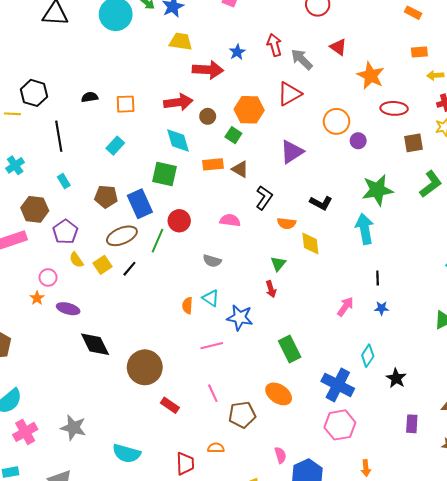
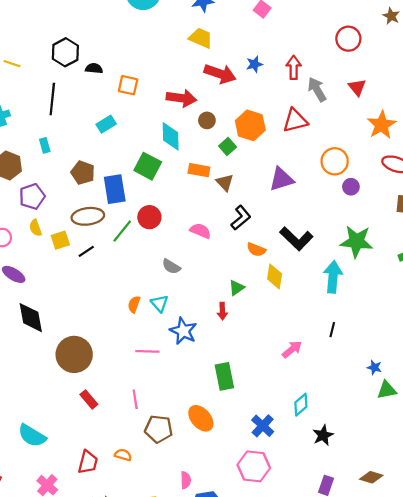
black hexagon: (34, 93) -> (65, 52), moved
black L-shape: (321, 203) -> (296, 239), size x1.4
blue star: (382, 308) -> (374, 367), moved
blue cross: (338, 385) -> (263, 426), size x0.7

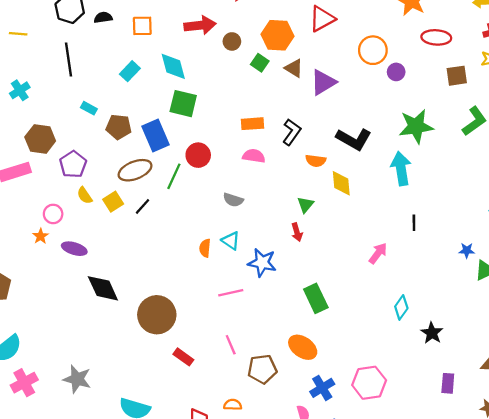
cyan diamond: (171, 136) -> (173, 66), moved
cyan rectangle: (45, 145) -> (89, 108), moved, turned -32
orange rectangle: (199, 170) -> (253, 124), moved
brown triangle: (225, 182) -> (294, 68), moved
blue cross: (263, 426) -> (322, 388), moved, turned 30

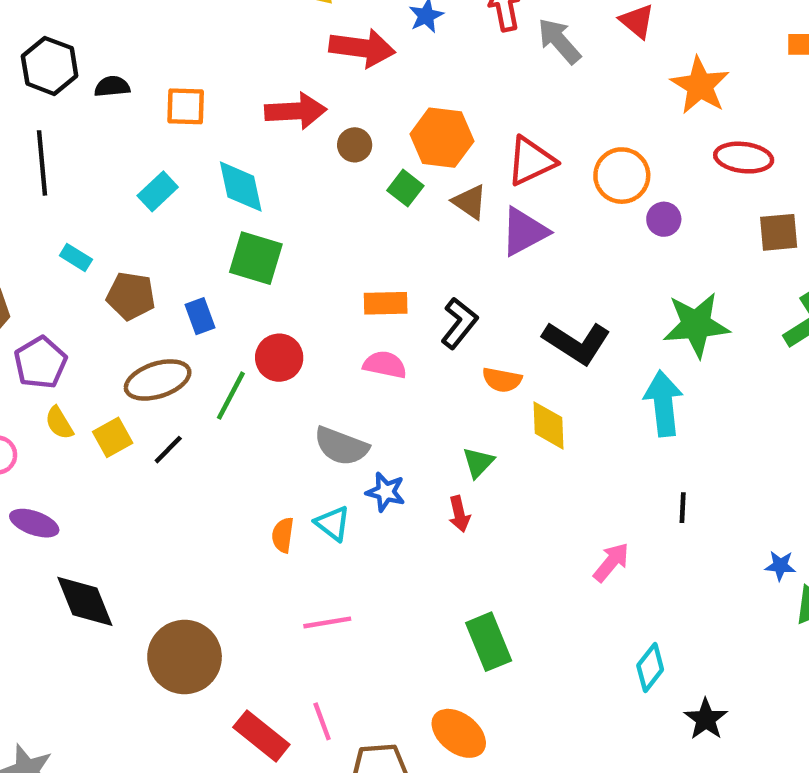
red triangle: (322, 19) -> (531, 161), moved
blue rectangle: (156, 136) -> (200, 316), size x0.6
gray semicircle: (233, 200) -> (341, 446), size x1.4
blue star: (262, 263) -> (386, 492), moved, size x0.7
red rectangle: (183, 357) -> (261, 736), moved, size x1.4

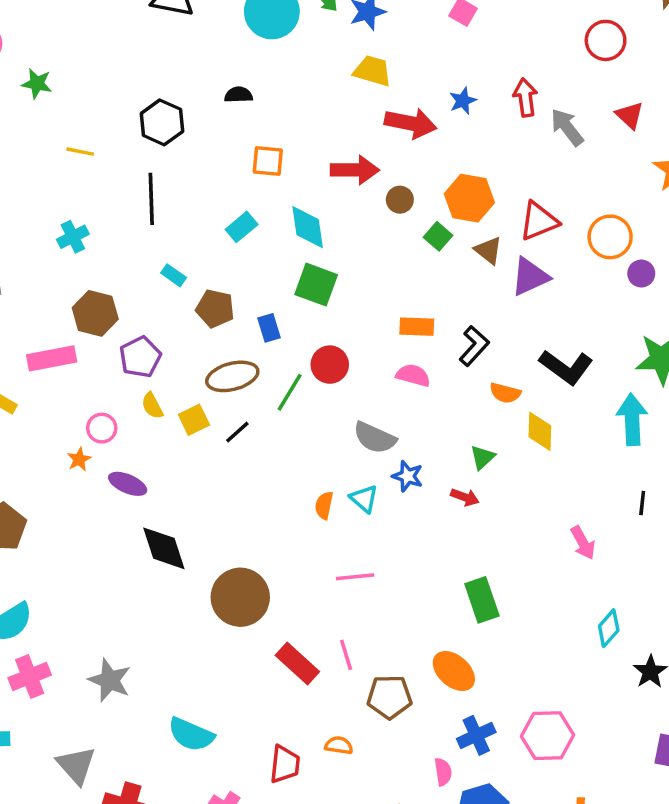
black semicircle: (112, 86) -> (239, 95), moved
red arrow: (459, 514) -> (465, 497), turned -60
pink arrow: (611, 562) -> (583, 543), turned 108

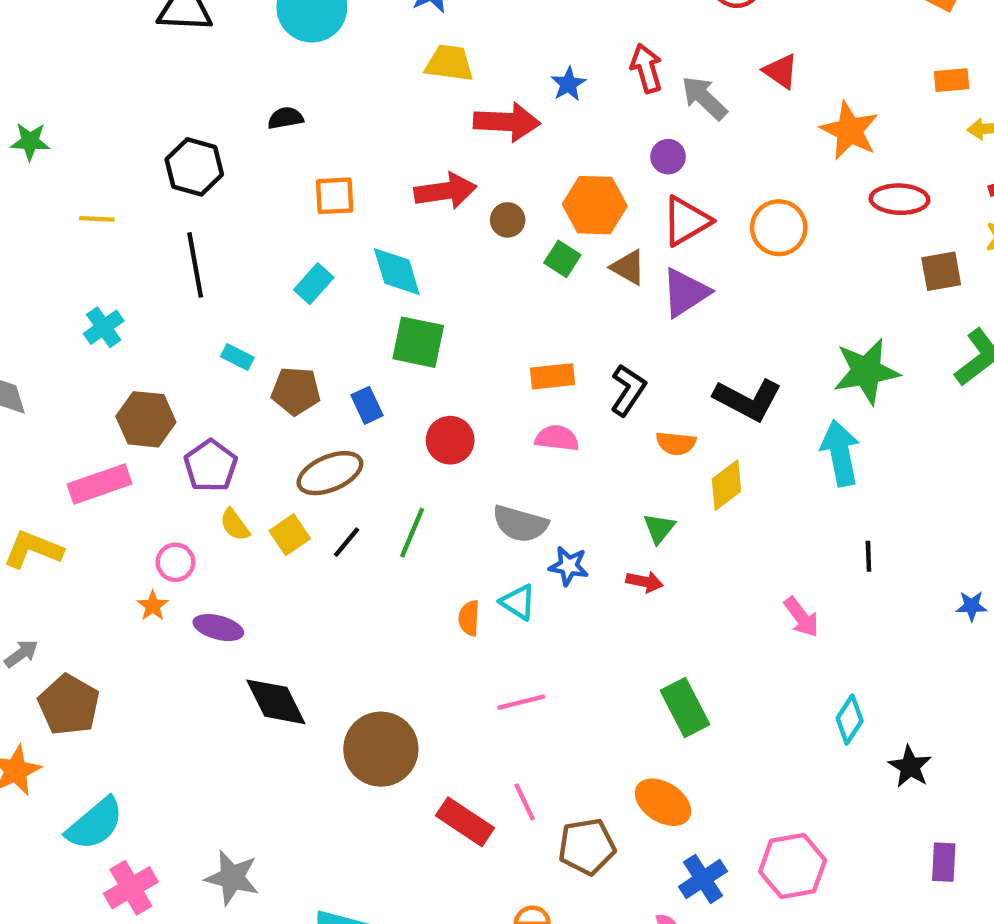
purple circle: (641, 274) -> (668, 157), moved
green line: (290, 392) -> (412, 533), moved
yellow diamond: (540, 431) -> (727, 485), turned 60

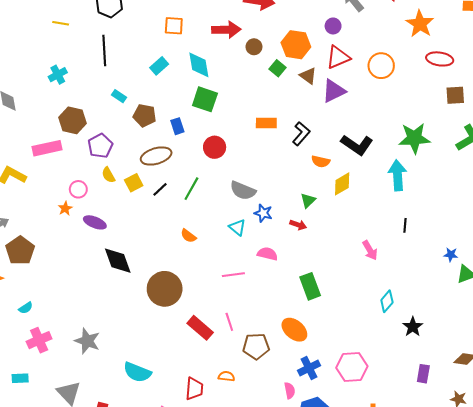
pink semicircle: (557, 438) -> (267, 254), moved
orange semicircle: (469, 618) -> (188, 236), moved, turned -63
cyan semicircle: (95, 824) -> (26, 308), size x0.5

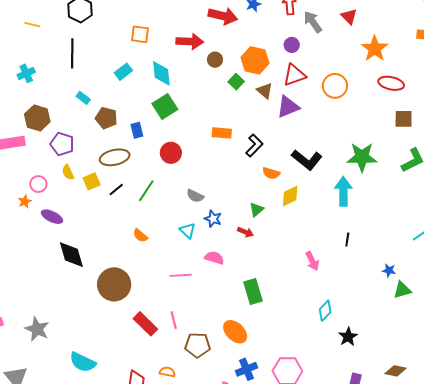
green square: (205, 99) -> (165, 106), turned 35
purple pentagon: (100, 146) -> (62, 144), turned -30
gray semicircle: (243, 191) -> (195, 196), size x0.7

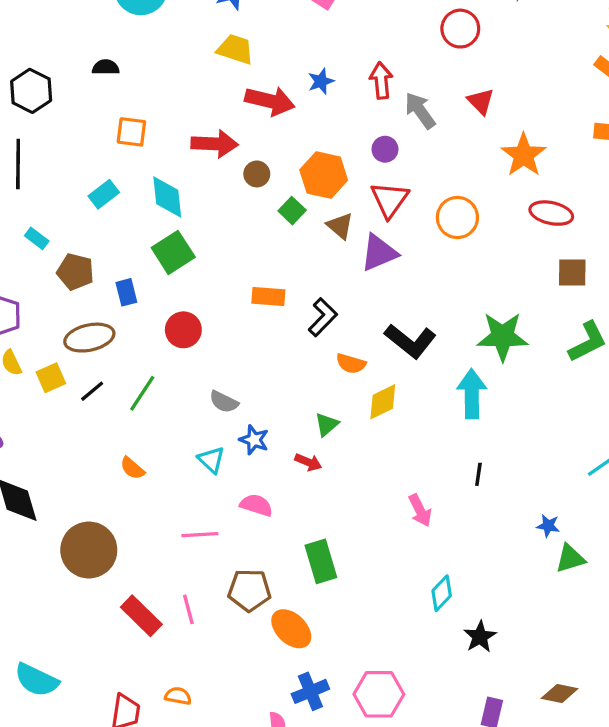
red triangle: (294, 75) -> (390, 200), turned -35
brown pentagon: (198, 345) -> (249, 590), moved

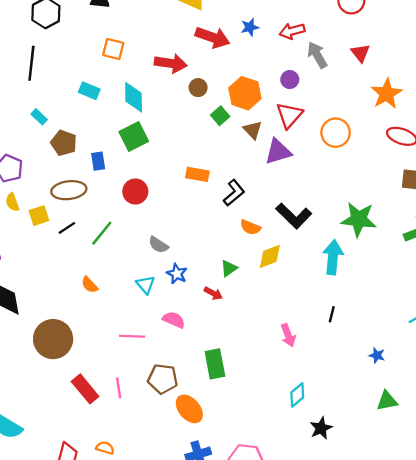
red arrow: (381, 80) -> (292, 31), turned -105
cyan rectangle: (104, 194) -> (89, 91), turned 54
green triangle: (570, 558) -> (387, 401), moved

